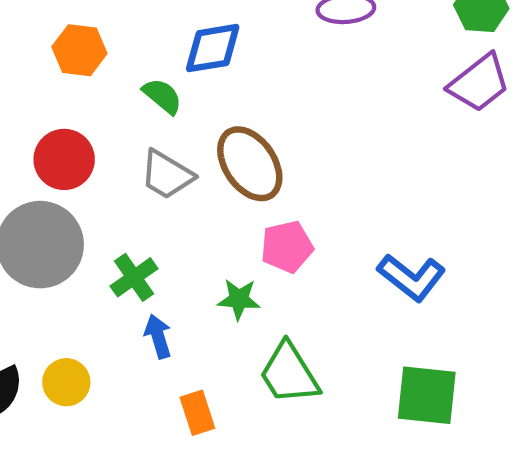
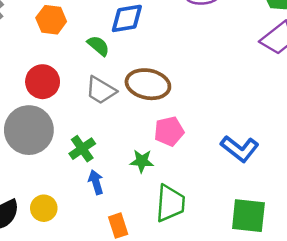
brown ellipse: (250, 164) -> (148, 84), turned -45
green trapezoid: (289, 373) -> (170, 203), turned -144

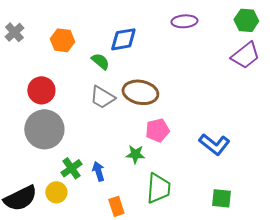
red circle: (43, 82) -> (41, 90), moved
green cross: (82, 149) -> (71, 168), moved
green square: (248, 216) -> (221, 198), size x0.7

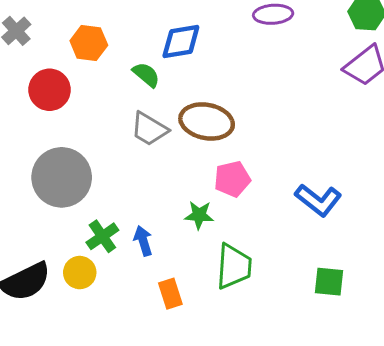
red circle: (41, 90) -> (50, 90), moved

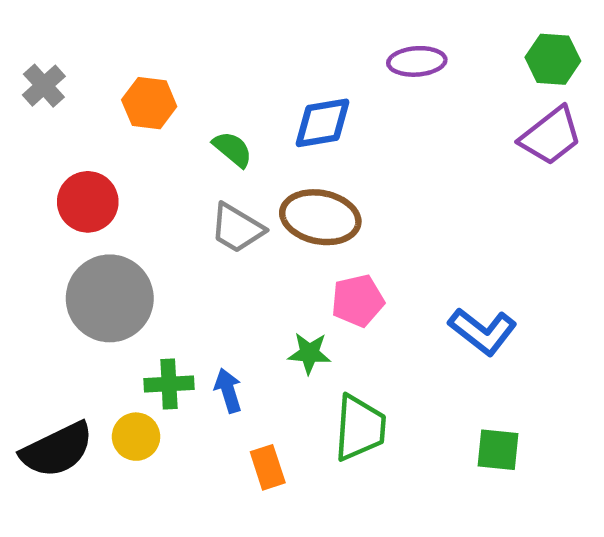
blue diamond: (181, 41) -> (323, 123), moved
red circle: (50, 90) -> (88, 202), moved
green cross: (102, 236) -> (169, 384), turned 32

